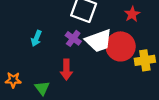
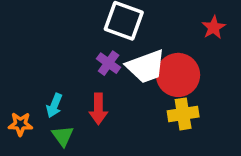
red star: (132, 14) -> (214, 28), moved
cyan arrow: (36, 38) -> (54, 105), moved
yellow cross: (145, 60) -> (183, 114), moved

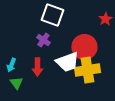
white trapezoid: (146, 66) -> (67, 62), moved
yellow cross: (183, 114) -> (87, 70), size x1.4

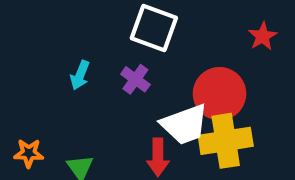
cyan arrow: (11, 65) -> (80, 75), moved
red arrow: (37, 67) -> (158, 157), moved

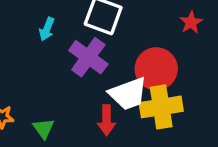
cyan arrow: (80, 75) -> (47, 29), moved
purple cross: (135, 79) -> (88, 57), size x1.6

